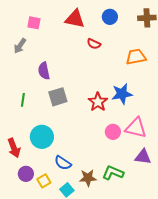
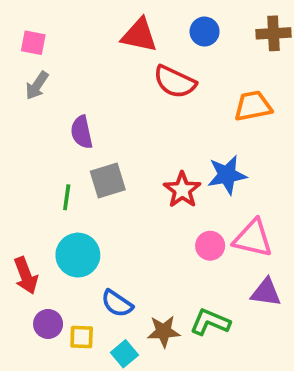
pink square: (34, 23) -> (33, 43), moved
red semicircle: (94, 44) -> (175, 82), size x1.6
green line: (23, 100) -> (67, 197), moved
yellow square: (44, 181) -> (82, 337), turned 32

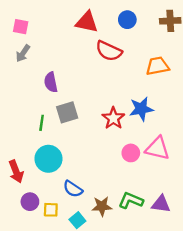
purple triangle: (266, 292) -> (161, 204), moved

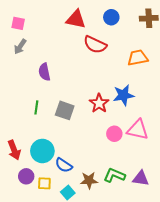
gray square: (67, 112) -> (65, 110), moved, turned 36
cyan circle: (48, 159) -> (42, 151), moved

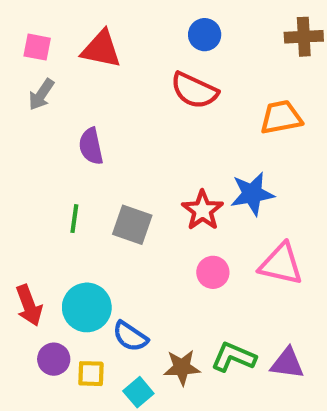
blue circle: (111, 17) -> (205, 35), moved
red triangle: (76, 19) -> (101, 49), moved
pink circle: (114, 134) -> (213, 272), moved

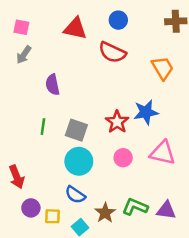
red triangle: (101, 49) -> (75, 28), moved
orange trapezoid: (281, 117) -> (163, 68), turned 70
cyan circle: (87, 307) -> (79, 161), moved
brown star: (182, 367) -> (105, 213), turned -30

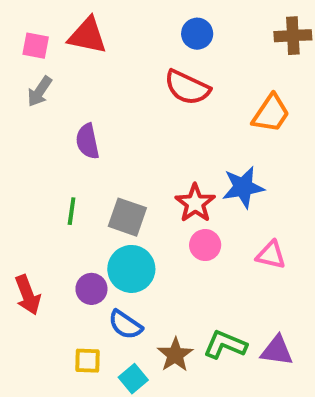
red triangle: (75, 28) -> (87, 36), moved
orange trapezoid: (163, 68) -> (271, 113), turned 65
pink triangle: (163, 153) -> (271, 255), size x0.7
pink circle: (123, 158) -> (205, 245), moved
purple circle: (31, 208) -> (91, 289), moved

